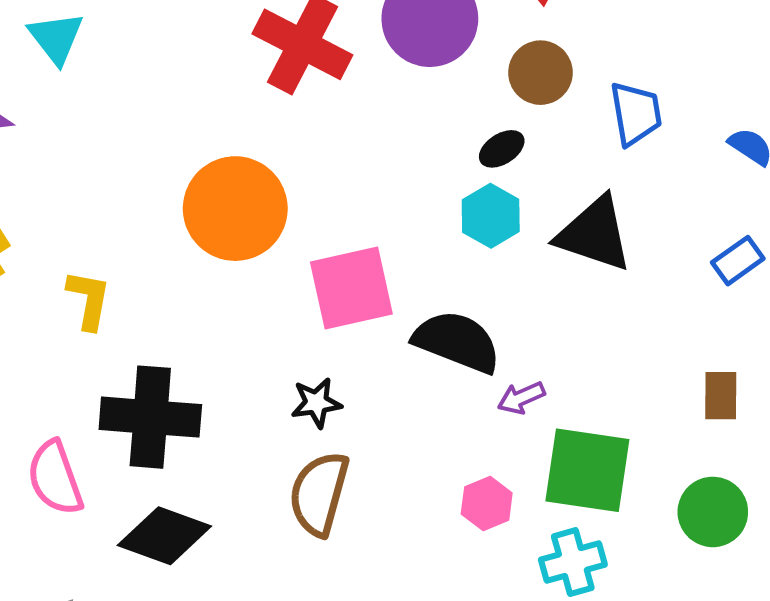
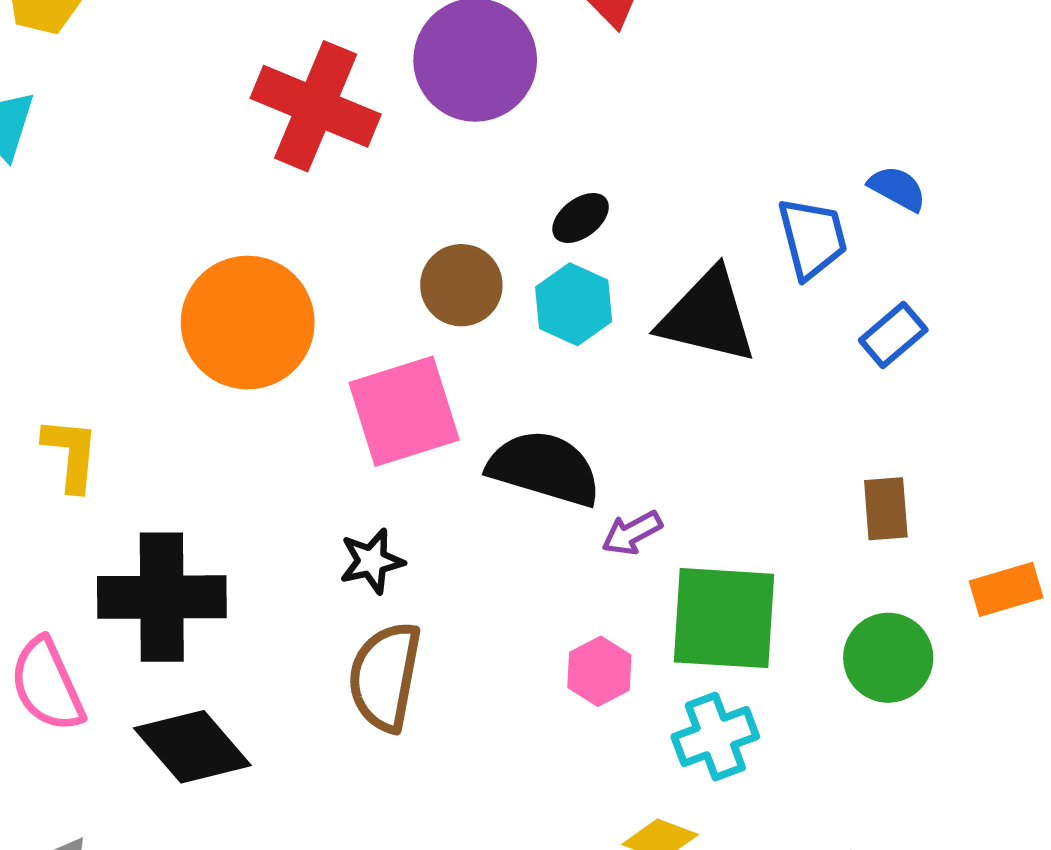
brown circle: (540, 73) -> (461, 285), moved
blue trapezoid: (636, 114) -> (812, 238), moved
black diamond: (164, 536) -> (192, 747), turned 34

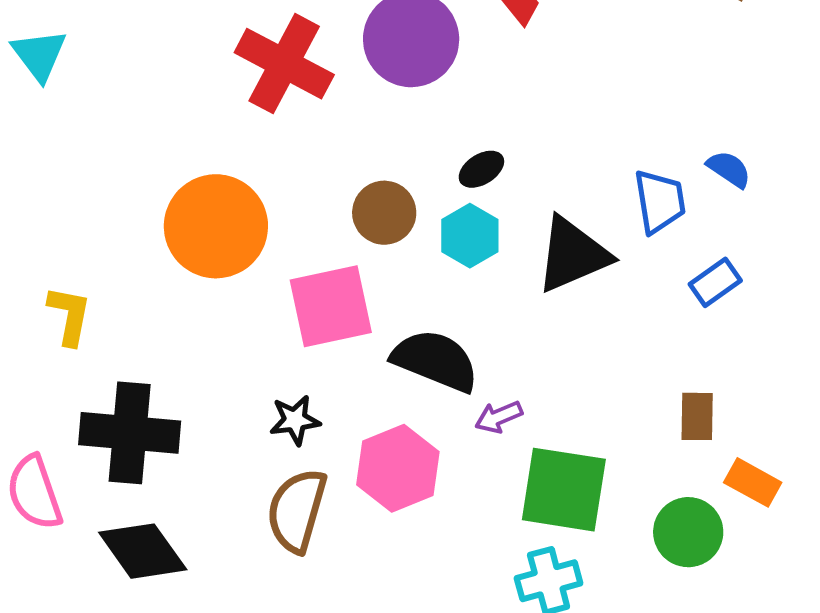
black triangle: (708, 316) -> (573, 255), turned -42
orange rectangle: (1006, 589) -> (753, 482), moved, turned 40
pink hexagon: (599, 671) -> (398, 468), moved, size x1.6

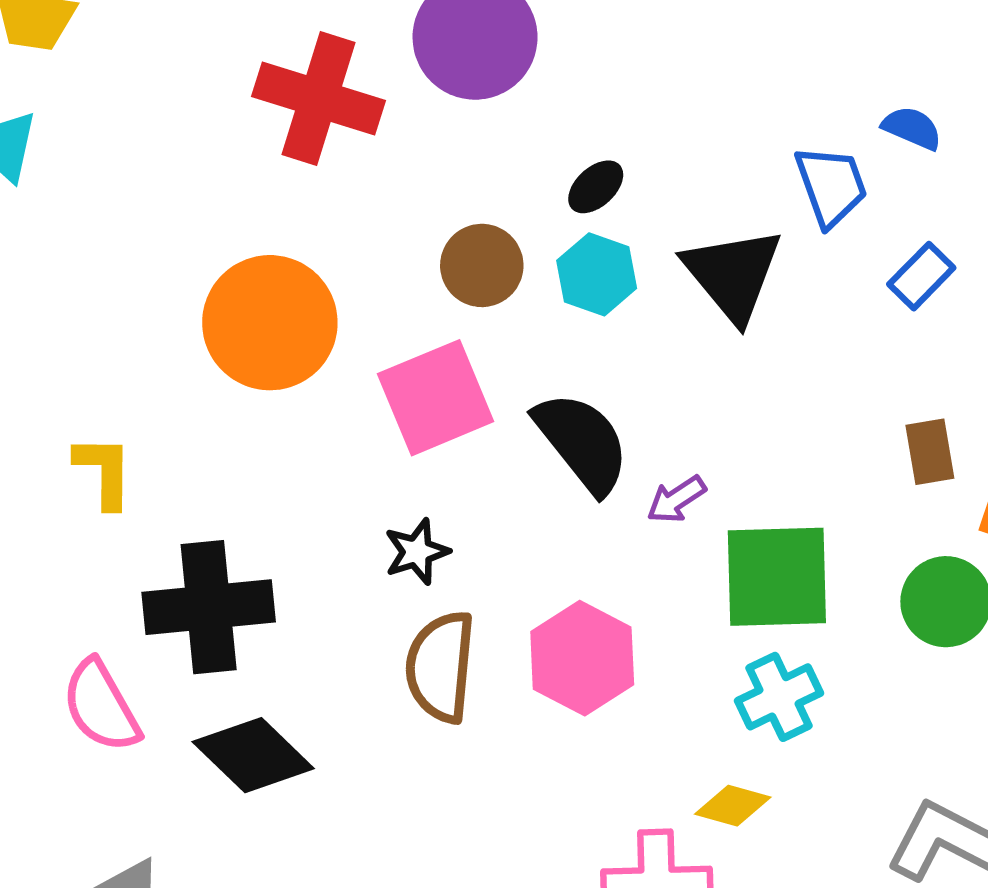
black triangle: (573, 255) -> (733, 274), turned -36
black semicircle: (435, 361) -> (582, 442), turned 40
pink hexagon: (398, 468) -> (582, 658), moved

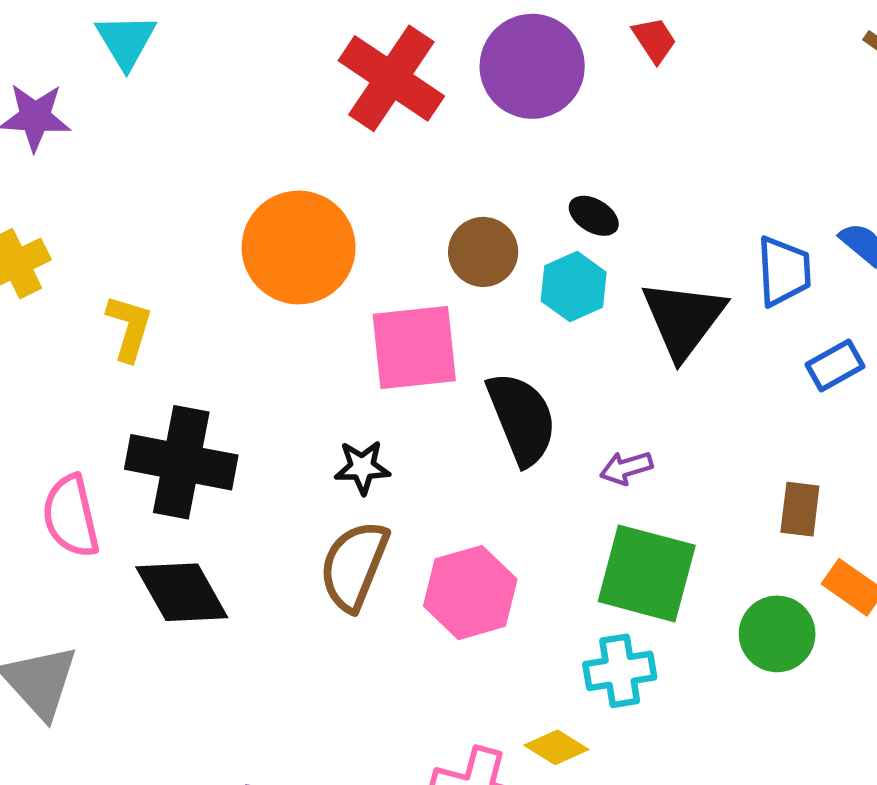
black ellipse: (596, 187) -> (594, 216), turned 57
purple arrow: (676, 499) -> (626, 468), moved

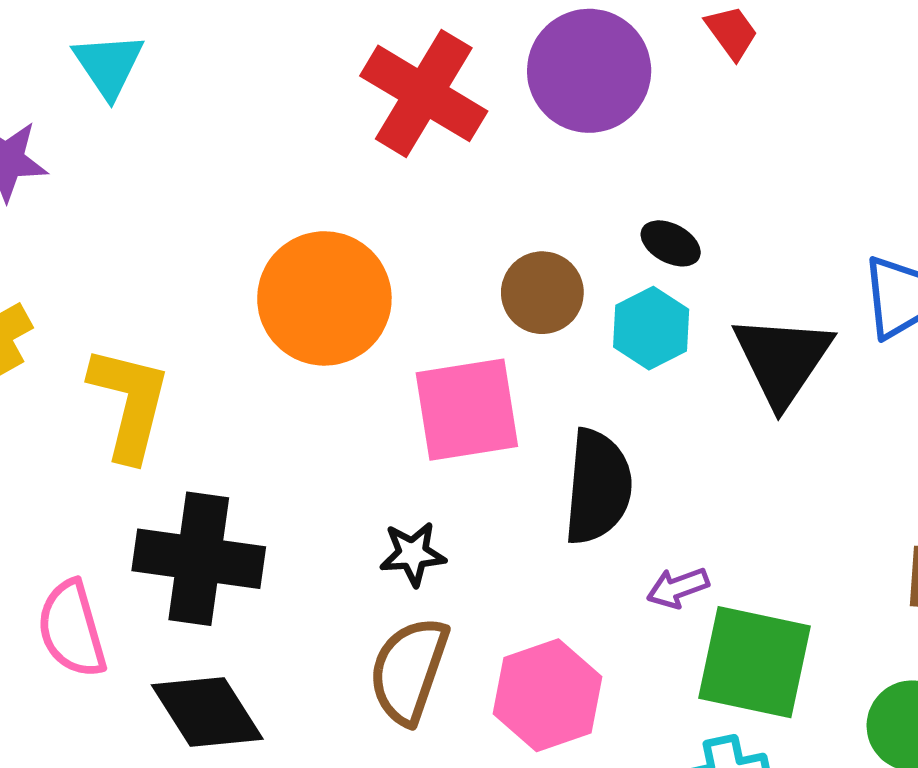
yellow L-shape: (129, 328) -> (129, 403), size x1.5
black semicircle: (522, 418) -> (598, 487), turned 30
purple arrow: (626, 468) -> (678, 588), moved

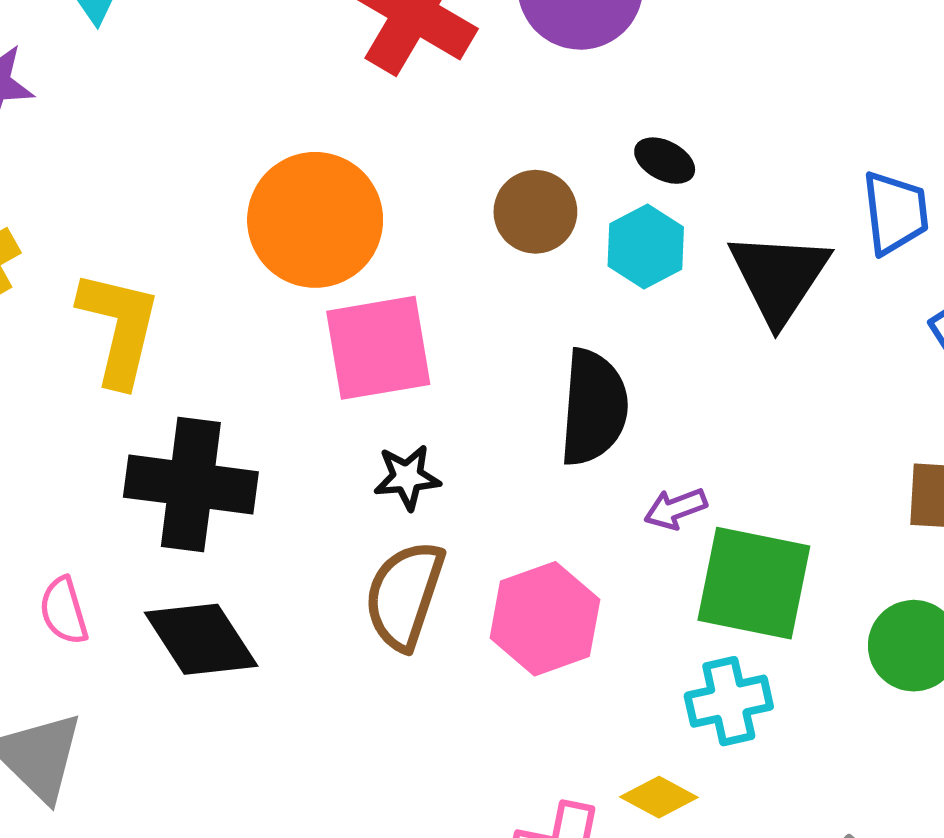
pink square: (467, 410) -> (378, 348), moved
pink semicircle: (72, 629) -> (64, 611), moved, size x0.7

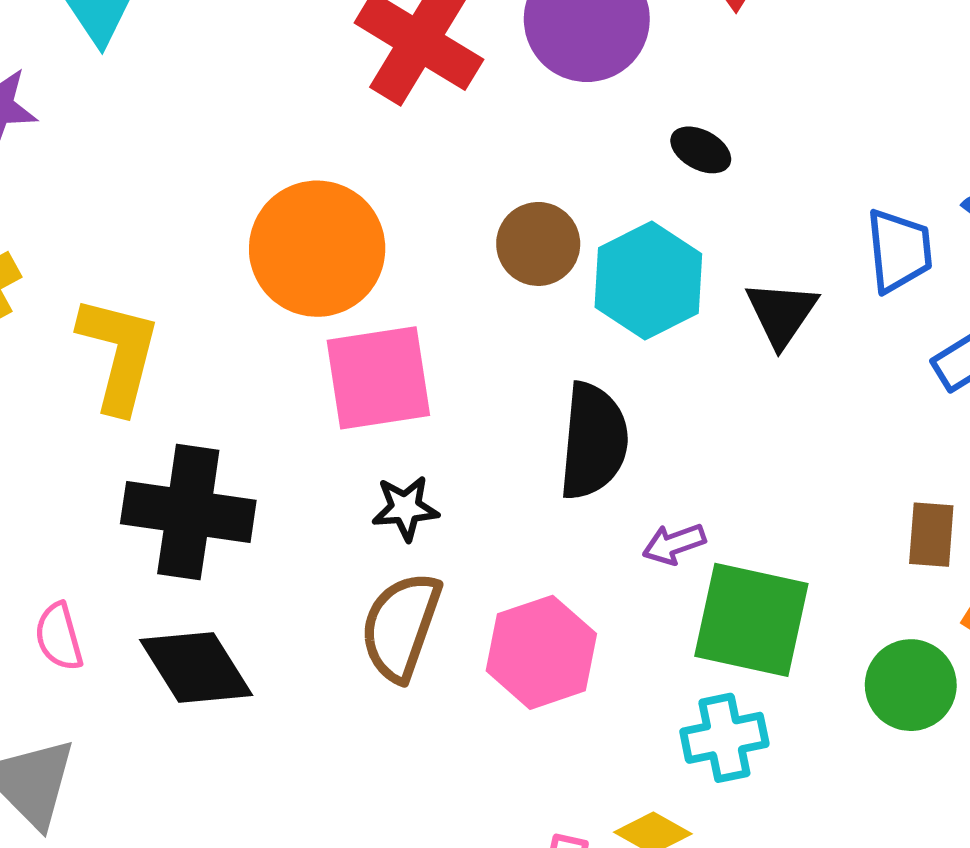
black ellipse: (665, 161) -> (701, 150), moved
cyan hexagon: (646, 246) -> (648, 281), size x1.4
black triangle: (779, 277) -> (781, 313), size x0.7

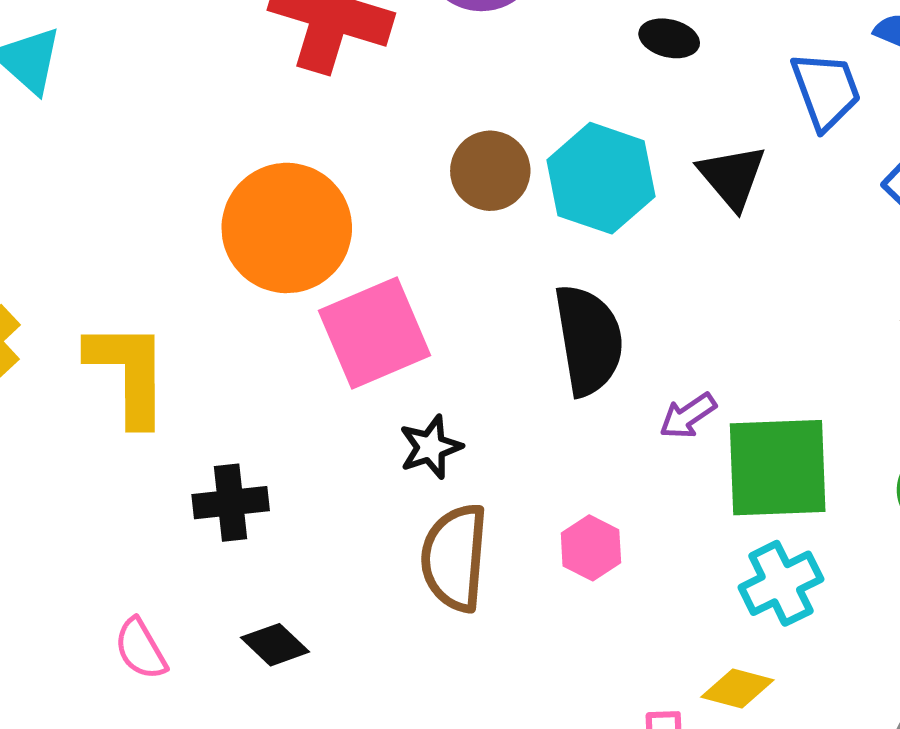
black ellipse: (701, 150) -> (669, 38), moved
black cross: (188, 512) -> (231, 503), size x0.6
pink hexagon: (541, 652) -> (591, 548), size x0.6
black diamond: (196, 667) -> (275, 645), size x0.6

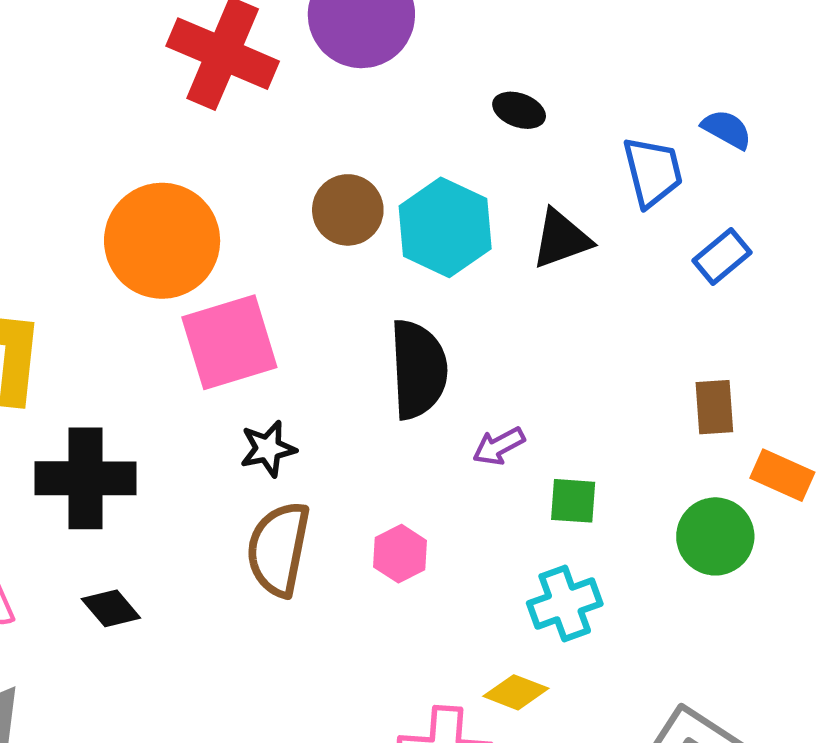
black triangle: (732, 177) -> (561, 239), turned 44
green square: (778, 468) -> (573, 501), size x0.5
black cross: (231, 503) -> (86, 478), size x1.5

